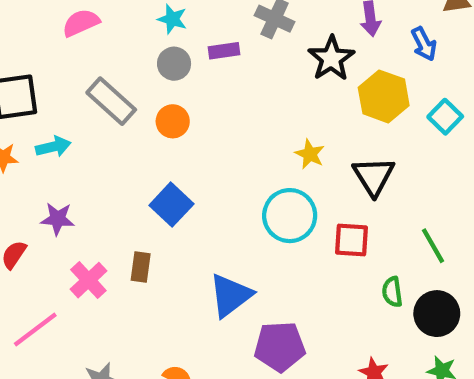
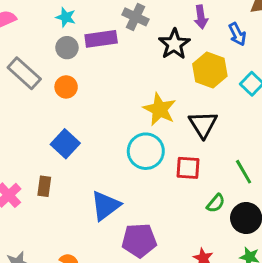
purple rectangle: (224, 51) -> (101, 39), size x1.5
yellow star: (310, 154) -> (160, 109), size x1.6
green semicircle: (392, 292) -> (216, 203), turned -132

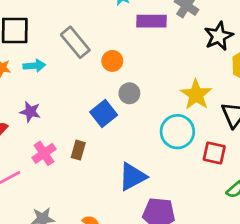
gray circle: (67, 48) -> (129, 93), moved

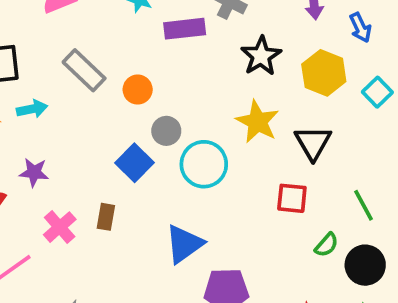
black star: (219, 36) -> (261, 56), moved
cyan circle: (177, 132) -> (204, 164), moved

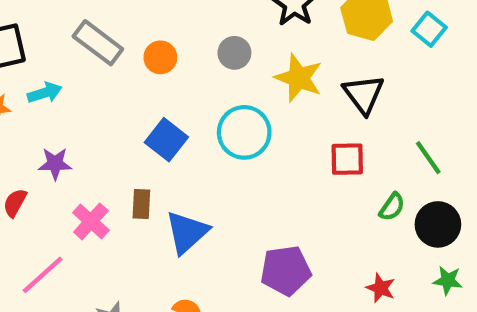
gray circle: (166, 131) -> (234, 53), moved
blue triangle: (184, 244) -> (187, 232), moved

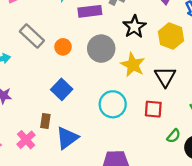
gray circle: (234, 53) -> (101, 49), size x1.6
cyan circle: (244, 132) -> (113, 104), moved
pink cross: (91, 221) -> (26, 140), moved

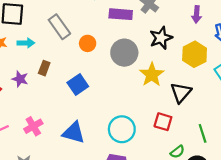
cyan circle: (113, 104) -> (122, 129), moved
brown rectangle: (45, 121) -> (44, 68), moved
blue triangle: (67, 138) -> (74, 133), turned 40

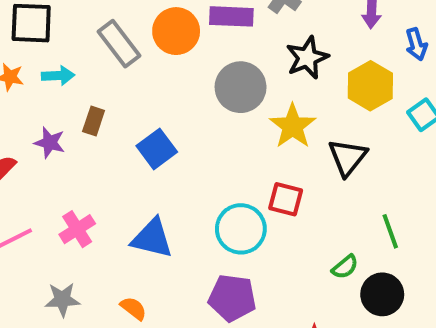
orange circle: (88, 43) -> (176, 31), moved, size x1.5
red square: (163, 122) -> (286, 199), moved

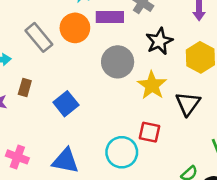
pink cross: (77, 229) -> (17, 157), turned -35

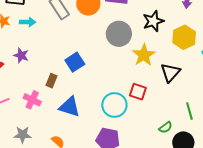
brown rectangle: (25, 88) -> (52, 81), moved

